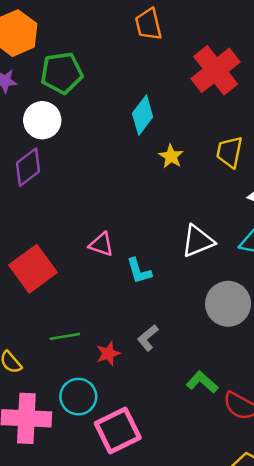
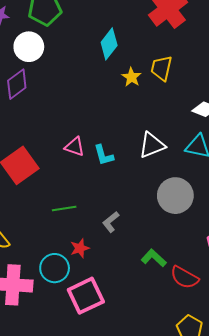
yellow trapezoid: (229, 152) -> (161, 68), moved
cyan L-shape: (139, 271) -> (104, 155), moved
green line: (65, 336) -> (64, 208), moved
red star: (108, 354) -> (80, 248), moved

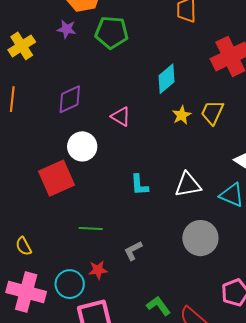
white circle: (29, 47) -> (82, 146), moved
pink triangle: (75, 147) -> (121, 117), moved
green L-shape: (154, 258) -> (158, 306), moved

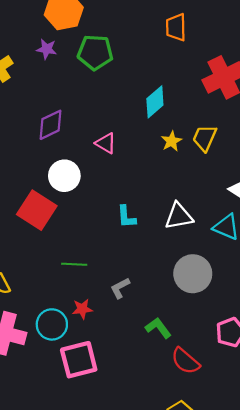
red square: (56, 178) -> (37, 210), turned -33
green L-shape: (158, 306) -> (158, 328), moved

